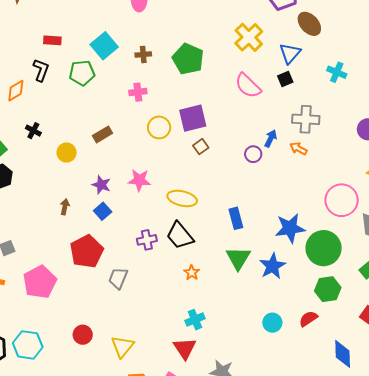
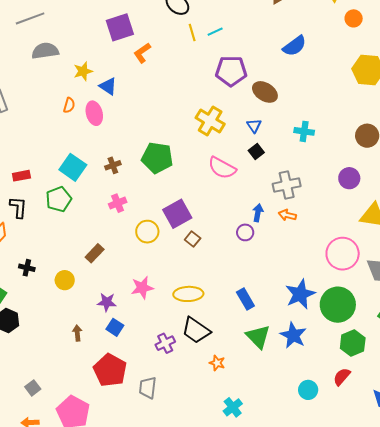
blue triangle: (290, 53) -> (254, 126), size x0.7

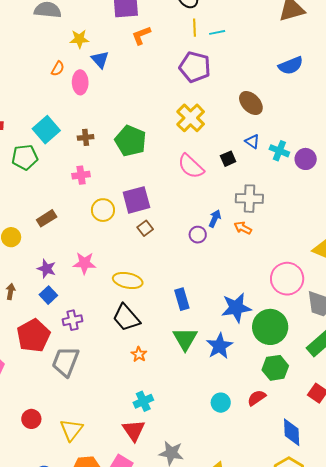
purple pentagon: (231, 71) -> (195, 67), moved
blue triangle: (254, 126) -> (252, 141), moved, turned -35
purple circle: (349, 178) -> (306, 159), moved
purple cross: (165, 343) -> (73, 320), moved
gray trapezoid: (148, 388) -> (66, 362), size x1.4

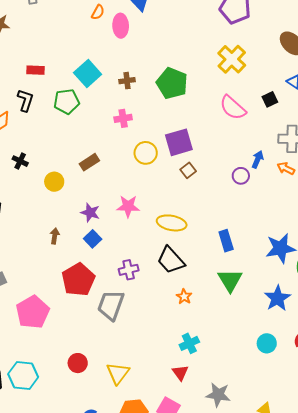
purple cross: (73, 320) -> (129, 270), moved
blue star: (219, 346) -> (277, 298), moved
red triangle: (134, 430) -> (180, 373), size x0.7

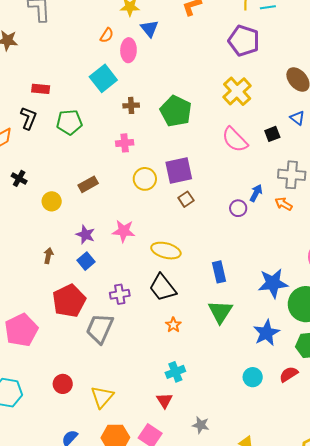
cyan square: (88, 74) -> (103, 78), moved
gray star: (218, 395) -> (201, 425), size x0.7

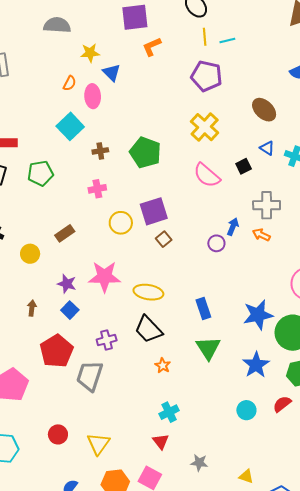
pink star: (124, 231) -> (104, 277), size x1.4

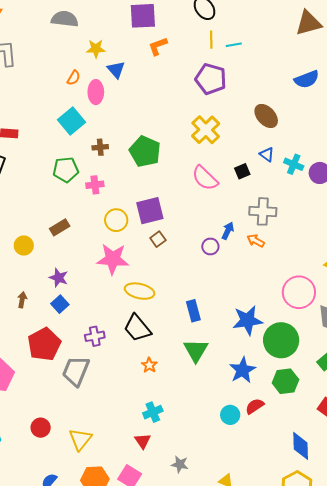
green pentagon: (40, 173) -> (66, 170), moved
pink star: (104, 277) -> (113, 259), moved
red semicircle: (282, 404) -> (255, 406), moved

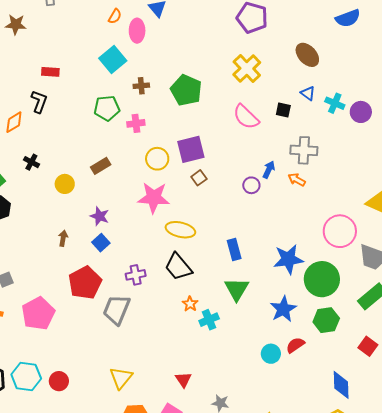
black square: (242, 171) -> (283, 110), turned 35
cyan cross: (153, 412) -> (209, 320), moved
red circle: (41, 428) -> (59, 381), moved

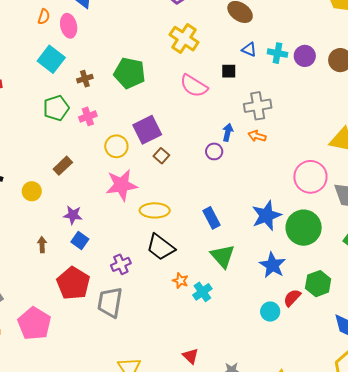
green hexagon: (326, 320) -> (318, 284), moved

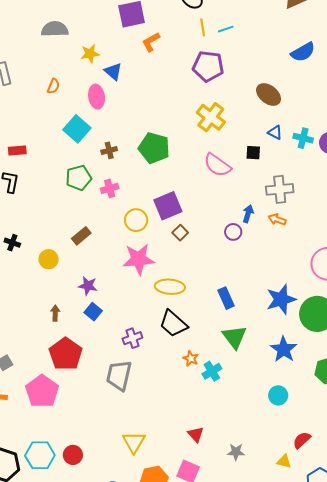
orange semicircle: (44, 17) -> (53, 86), moved
red pentagon: (73, 283) -> (66, 354), moved
red semicircle: (292, 298) -> (302, 440), moved

